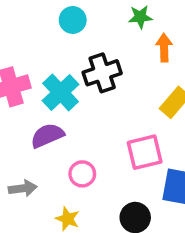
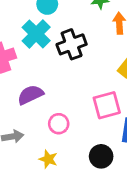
cyan cross: (61, 92) -> (36, 34), moved

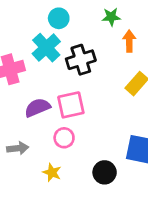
pink square: (107, 105) -> (71, 105), moved

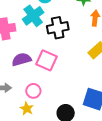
pink square: (71, 105) -> (46, 60), turned 30
pink circle: (64, 138) -> (33, 91), moved

